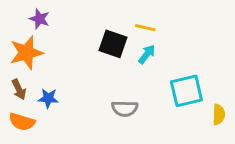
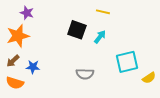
yellow line: (145, 28) -> (103, 12), moved
brown arrow: (19, 89) -> (13, 61), turned 72
yellow semicircle: (219, 114) -> (149, 78), turned 56

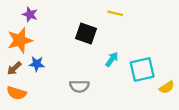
cyan arrow: (100, 37) -> (112, 59), moved
blue star: (33, 67) -> (37, 64), moved
gray semicircle: (85, 74) -> (79, 86), moved

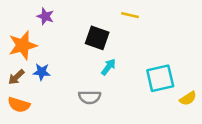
purple star: (30, 14) -> (45, 16), moved
cyan arrow: (112, 59) -> (108, 67), moved

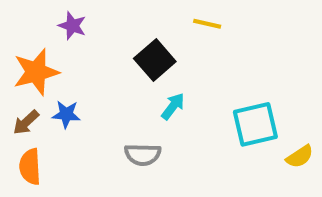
black square: (97, 38) -> (155, 60), turned 30
orange semicircle: (19, 105) -> (30, 167), turned 70

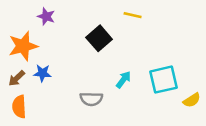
cyan arrow: (173, 106) -> (124, 80), moved

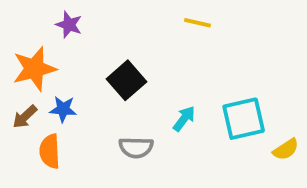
black square: (99, 38) -> (126, 80), moved
orange semicircle: (19, 107) -> (50, 151), moved

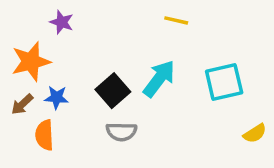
black square: (126, 80) -> (113, 91), moved
cyan arrow: (184, 119) -> (159, 79), moved, size x1.6
cyan square: (244, 119) -> (224, 82), moved

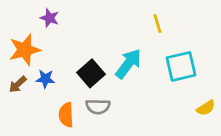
yellow line: (176, 20) -> (157, 24), moved, turned 60
orange semicircle: (44, 135) -> (66, 115), moved

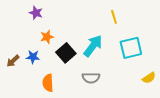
orange star: (25, 50) -> (47, 37), moved, size x0.6
gray semicircle: (98, 107) -> (91, 78), moved

